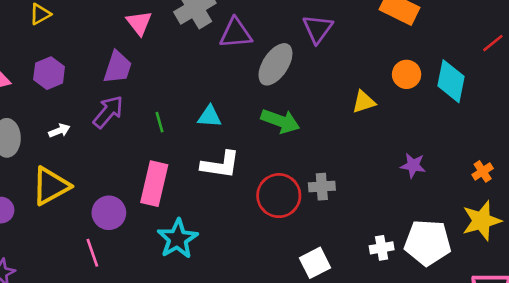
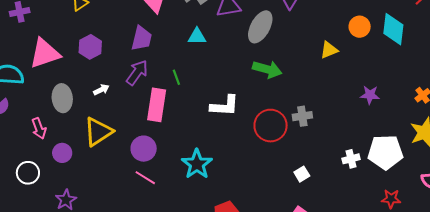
cyan triangle: (210, 116) -> (197, 36), moved
pink rectangle: (154, 184) -> (157, 105), moved
pink line: (92, 253) -> (145, 178), moved, turned -35
white square: (315, 263) -> (302, 174), size x0.7

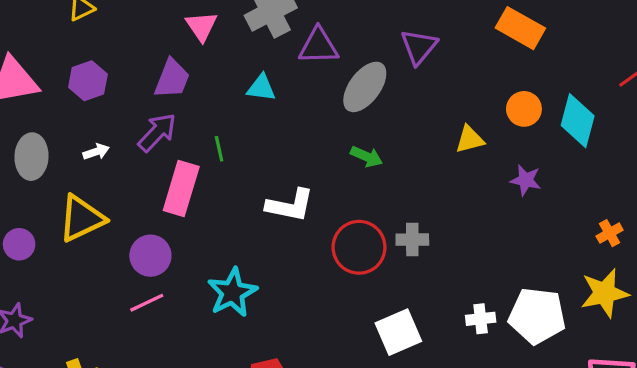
green arrow: (267, 69) -> (367, 156), size x0.7
purple star: (370, 95) -> (526, 180), moved
white square: (302, 174) -> (398, 332), size x1.8
pink line: (145, 178) -> (147, 303), turned -65

